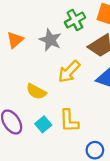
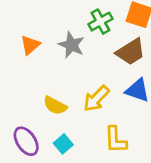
yellow arrow: (69, 72) -> (96, 99), moved
yellow L-shape: (69, 121) -> (116, 140), moved

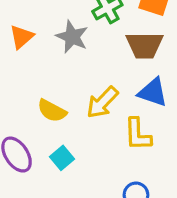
brown trapezoid: (131, 52) -> (144, 45), turned 32
yellow L-shape: (116, 140) -> (138, 134), moved

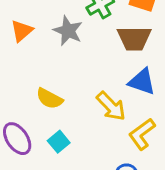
yellow arrow: (102, 102) -> (111, 106), moved, turned -88
yellow L-shape: (138, 134) -> (142, 134), moved, turned 56

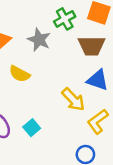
yellow semicircle: (49, 99) -> (20, 74), moved

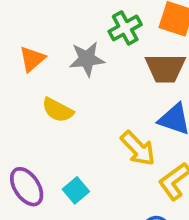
gray star: (39, 40) -> (87, 59), turned -30

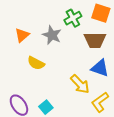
gray star: (87, 59) -> (52, 35), turned 30

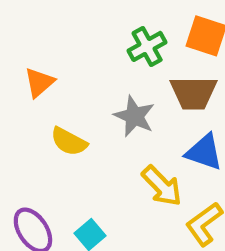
gray star: (52, 35) -> (134, 116), moved

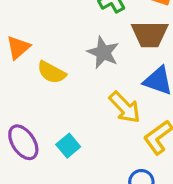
orange triangle: (39, 82) -> (18, 47), moved

